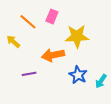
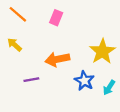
orange line: (28, 22) -> (18, 14), moved
yellow star: (77, 36) -> (102, 51), moved, turned -30

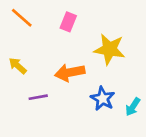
yellow arrow: (14, 45) -> (18, 66), moved
yellow star: (102, 51) -> (109, 49), moved, turned -30

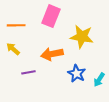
orange line: (22, 18) -> (16, 25), moved, turned -42
pink rectangle: (68, 22) -> (51, 16), size x1.5

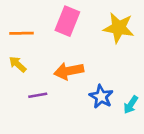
yellow star: (82, 37) -> (119, 28), moved

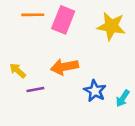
orange line: (22, 33) -> (33, 15), moved
yellow arrow: (18, 64) -> (18, 71), moved

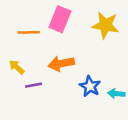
orange line: (33, 15) -> (29, 32), moved
cyan arrow: (123, 98) -> (116, 94), turned 63

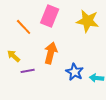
orange line: (29, 32) -> (24, 27), turned 48
orange arrow: (61, 64) -> (51, 53), turned 115

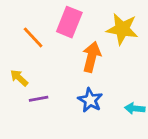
orange arrow: (51, 53) -> (92, 57), moved
blue star: (75, 72) -> (90, 100), moved

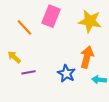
orange arrow: (92, 57) -> (87, 57), moved

